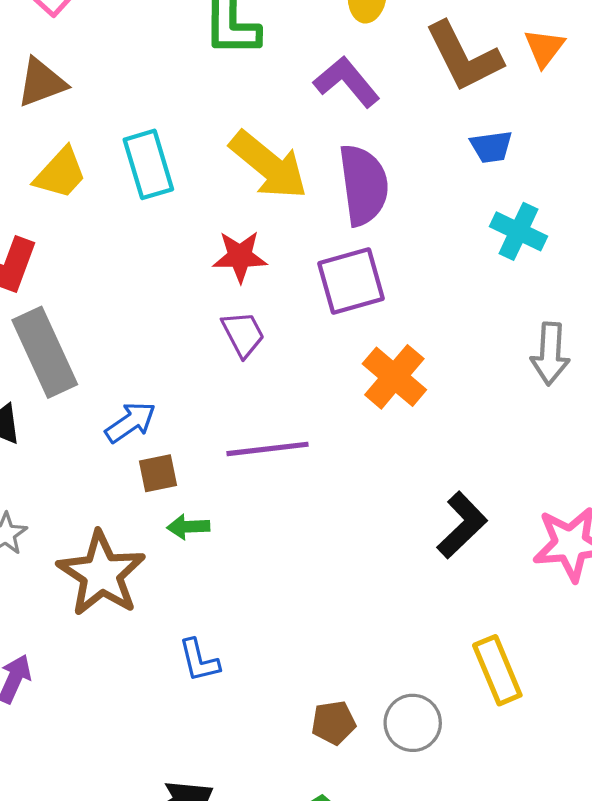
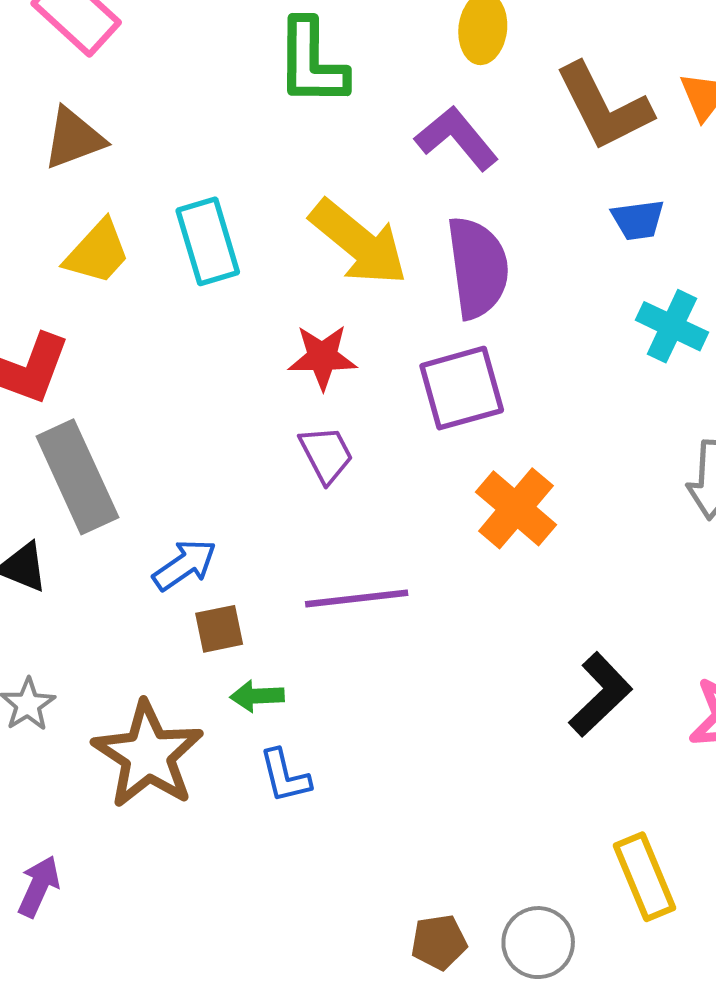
blue L-shape: (199, 660) -> (285, 776), moved

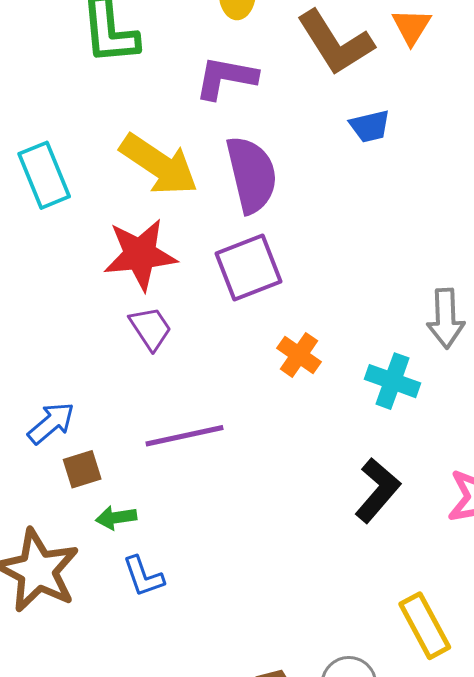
purple L-shape: (457, 138) -> (226, 78), turned -34
cyan cross: (672, 326) -> (393, 381), moved
red star: (322, 357) -> (140, 255), size x1.4
orange cross: (516, 508) -> (299, 355), size x0.7

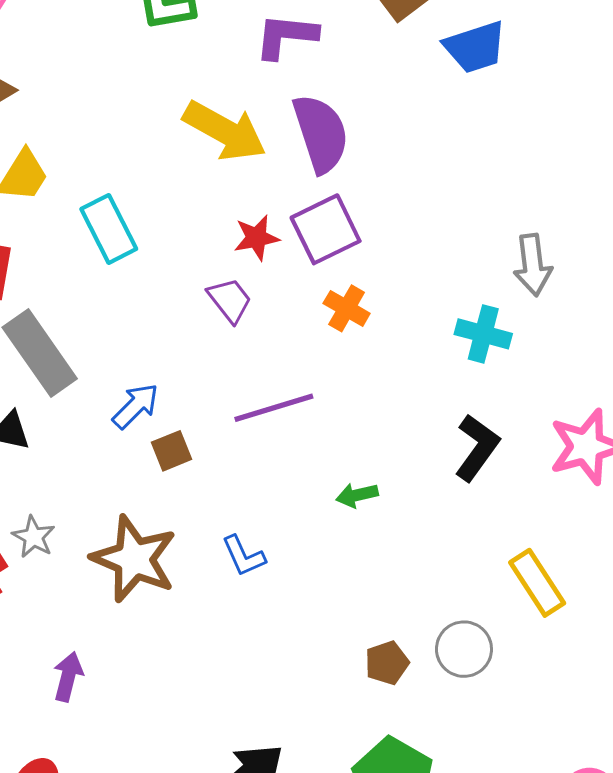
blue trapezoid: (370, 126) -> (475, 47), moved, size x1.5
cyan rectangle: (44, 175) -> (109, 229), moved
red star: (140, 255) -> (257, 238), moved, size x0.6
orange cross: (299, 355) -> (347, 308), moved
green arrow: (116, 518) -> (357, 495), moved

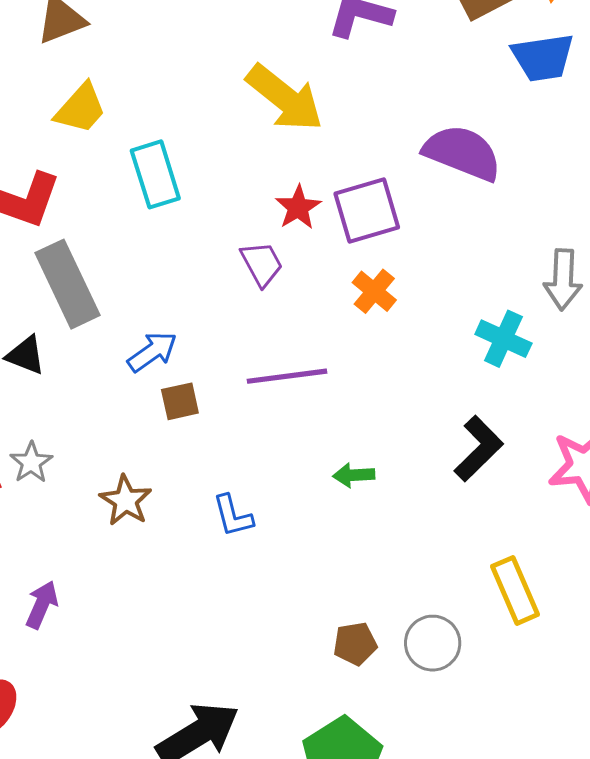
purple semicircle: (321, 133) -> (462, 153), moved, turned -60
red star: (257, 238) -> (298, 207), turned -30
brown star: (134, 559) -> (126, 501), size x0.6

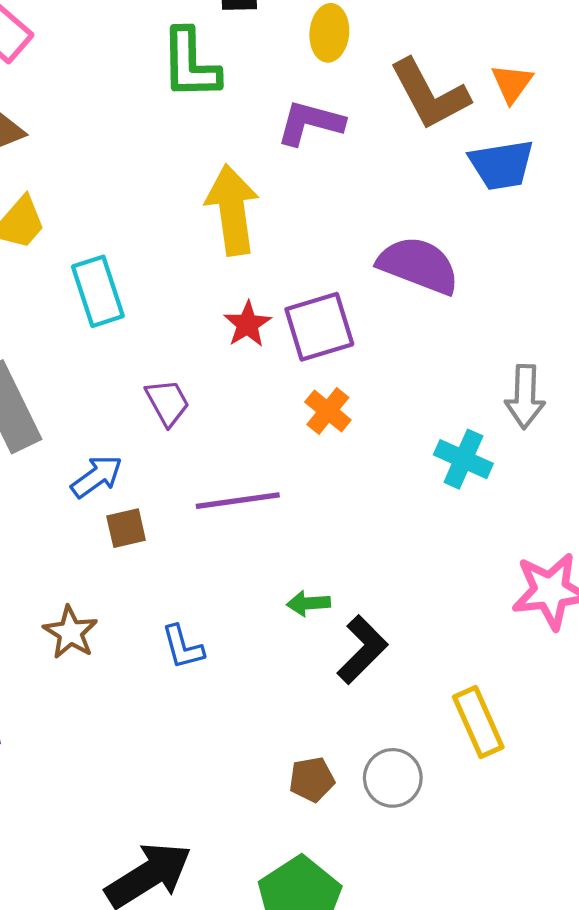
yellow arrow: (285, 98) -> (232, 210), turned -136
purple trapezoid: (262, 264) -> (167, 402), moved
black L-shape: (479, 449) -> (362, 650), moved

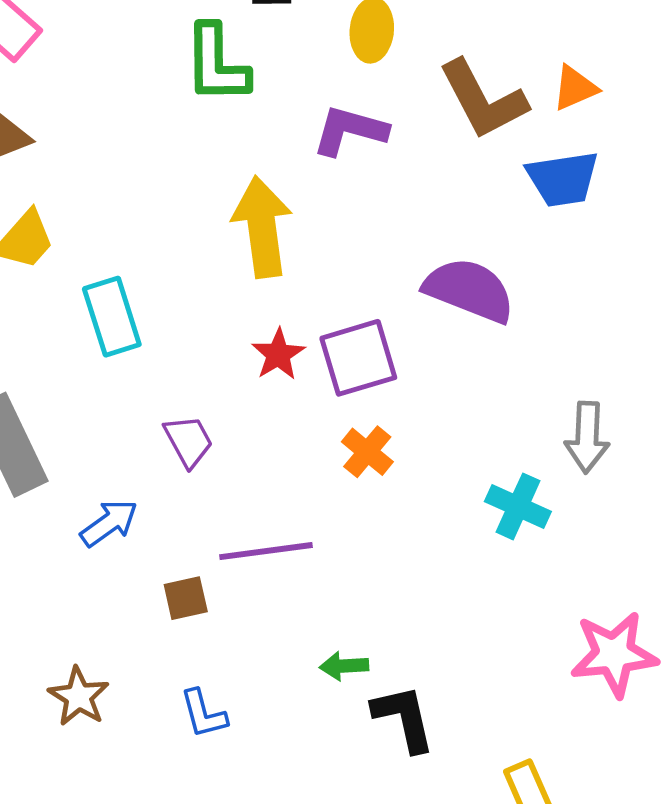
orange triangle: (512, 83) -> (575, 88), turned 30
brown square: (126, 528) -> (186, 598), moved
black L-shape: (362, 650) -> (404, 718), turned -58

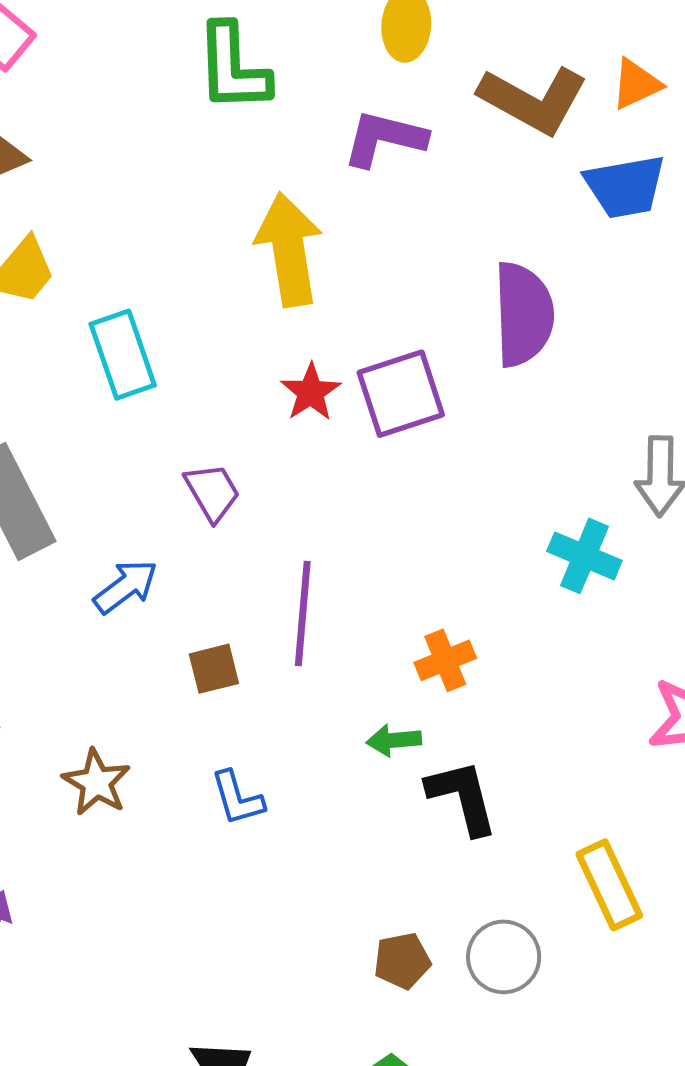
brown L-shape: (483, 100) -> (533, 100), turned -32
purple semicircle: (469, 290) -> (523, 314), turned 68
orange cross: (367, 452) -> (445, 660), moved, turned 30
purple line: (266, 551) -> (303, 613), turned -76

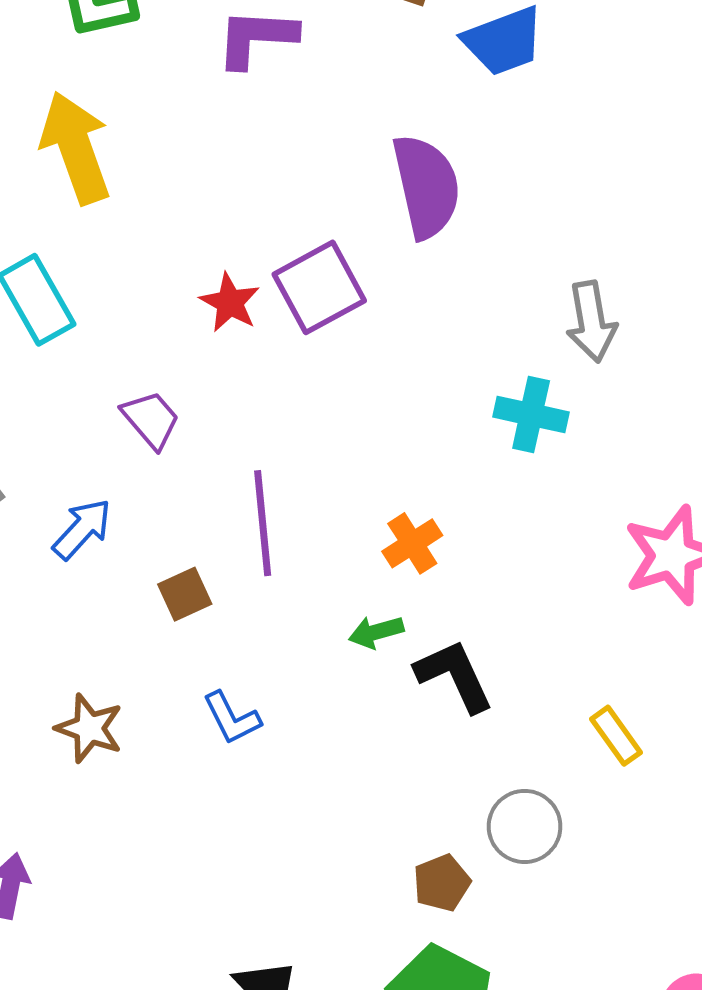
yellow arrow: (289, 249) -> (76, 148), moved
yellow rectangle: (609, 885) -> (616, 736), size x0.7
brown pentagon: (402, 961) -> (442, 883), moved

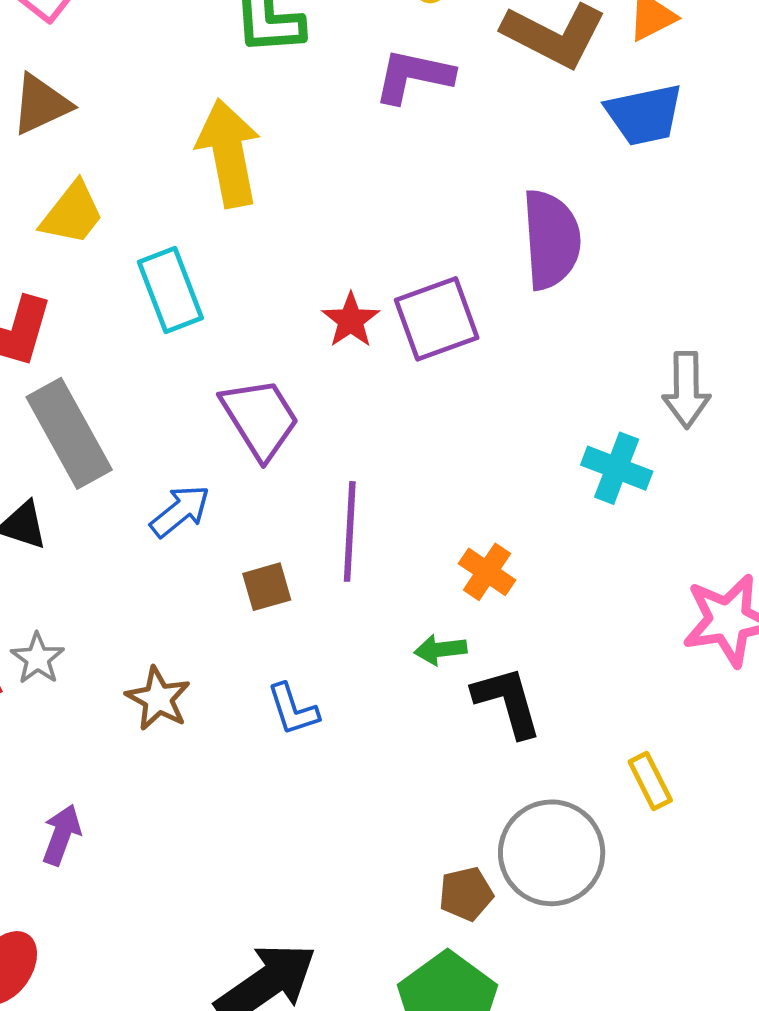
purple trapezoid: (151, 420) -> (260, 418), size x1.5
orange cross: (412, 543) -> (487, 572), turned -32
gray circle: (525, 826) -> (552, 853), size x1.5

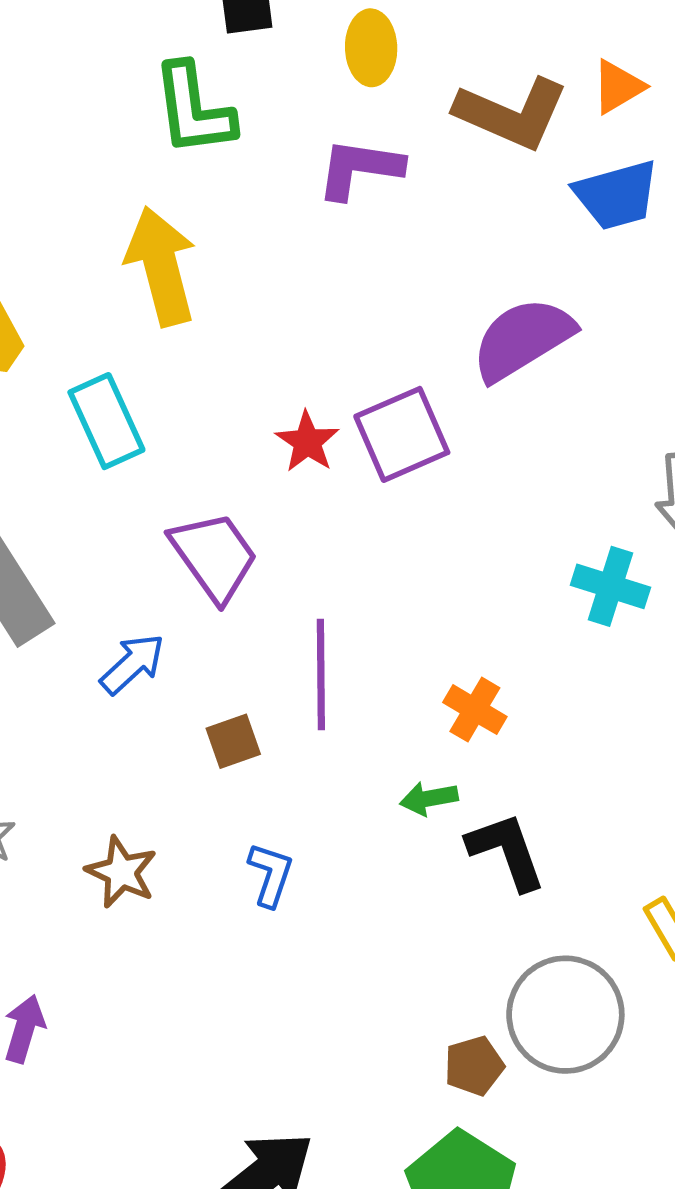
purple semicircle: (551, 240) -> (523, 339), turned -114
blue L-shape: (293, 709) -> (271, 875), turned -140

